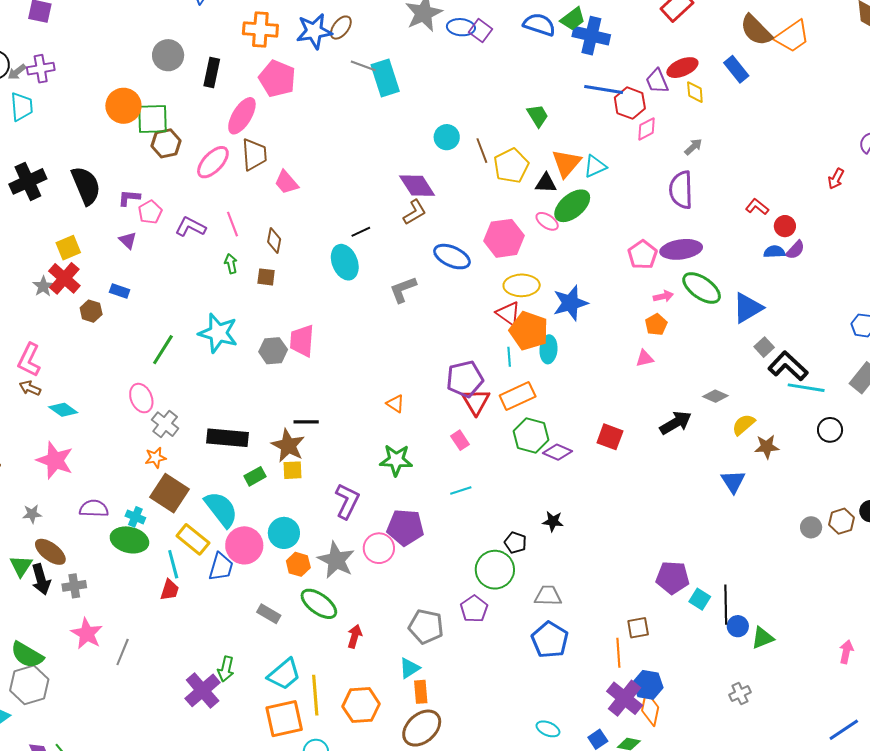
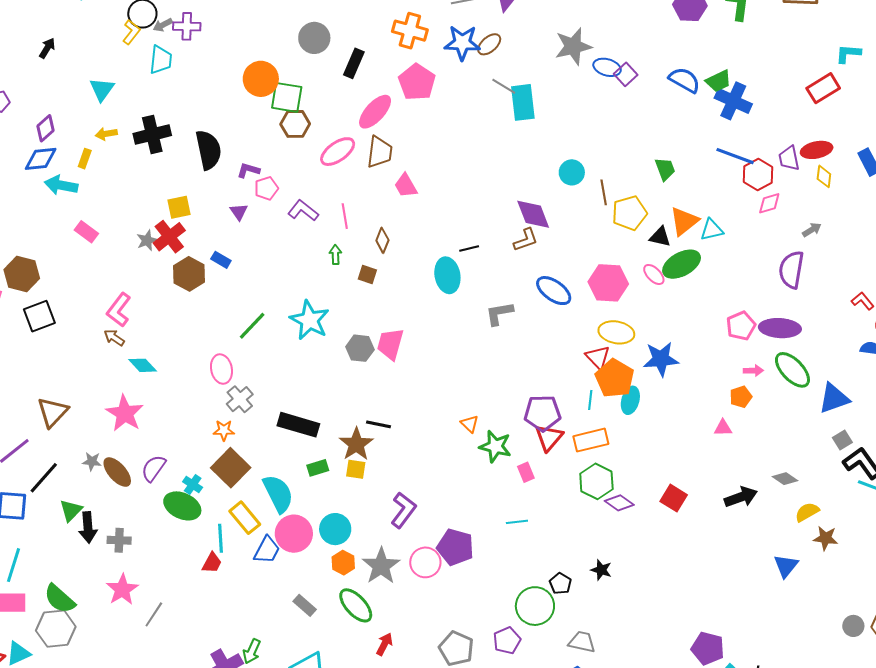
brown hexagon: (91, 311) -> (189, 274), size x1.5
green star: (396, 460) -> (495, 446), moved
purple semicircle: (94, 508) -> (153, 468), turned -68
brown ellipse: (50, 552) -> (117, 472), moved

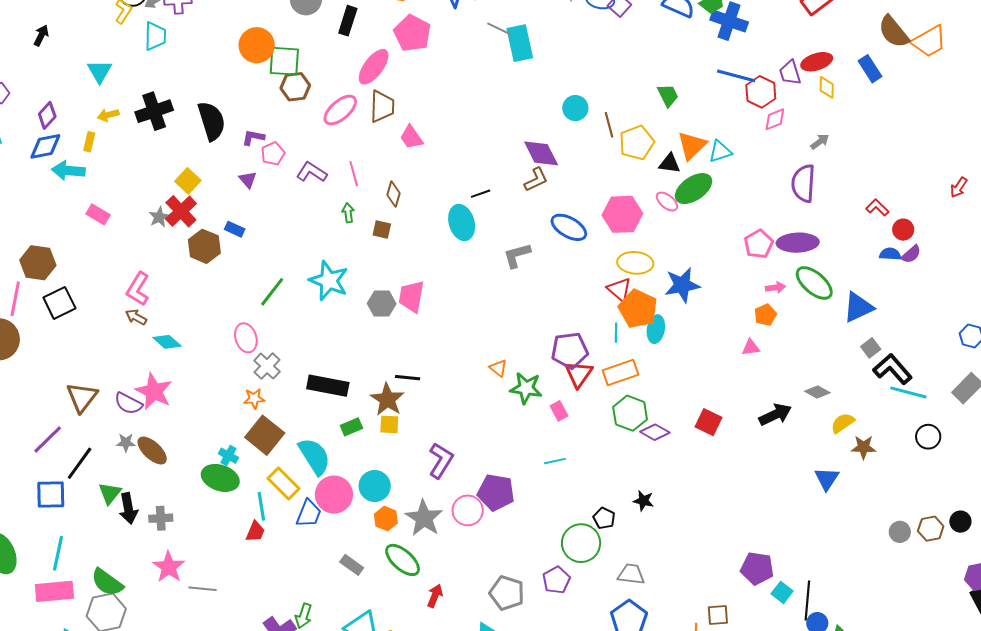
yellow square: (179, 207) -> (188, 181), turned -30
purple semicircle: (153, 468) -> (128, 403), moved, turned -92
gray line: (154, 614) -> (202, 589), turned 68

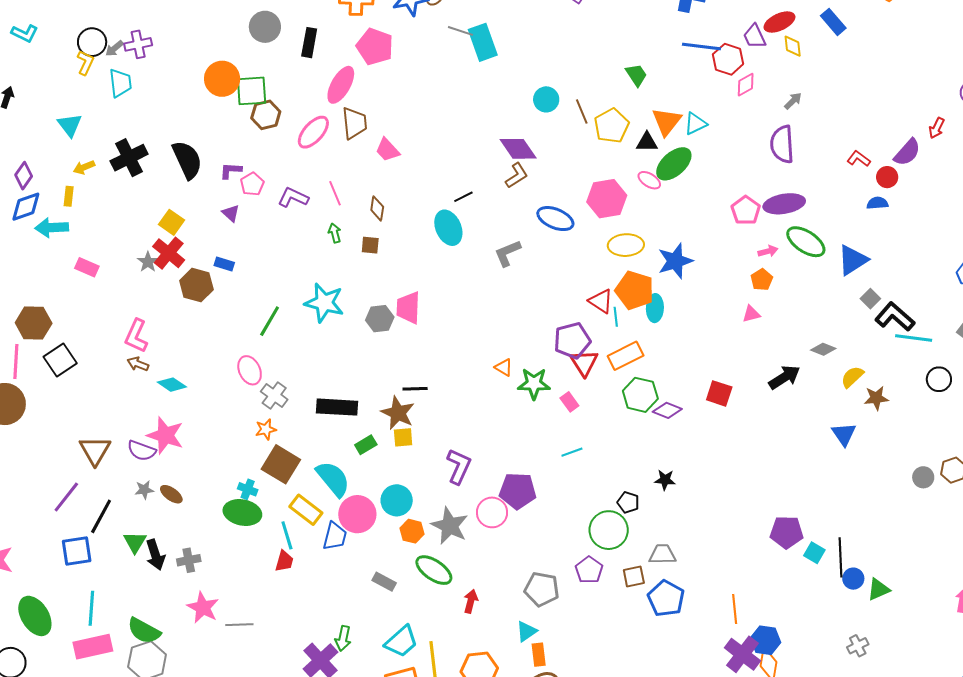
purple semicircle: (911, 254) -> (907, 152), moved, size x1.4
red triangle: (619, 289) -> (601, 301), moved
brown ellipse: (152, 451) -> (171, 494), size x0.7
brown square: (718, 615) -> (634, 576), moved

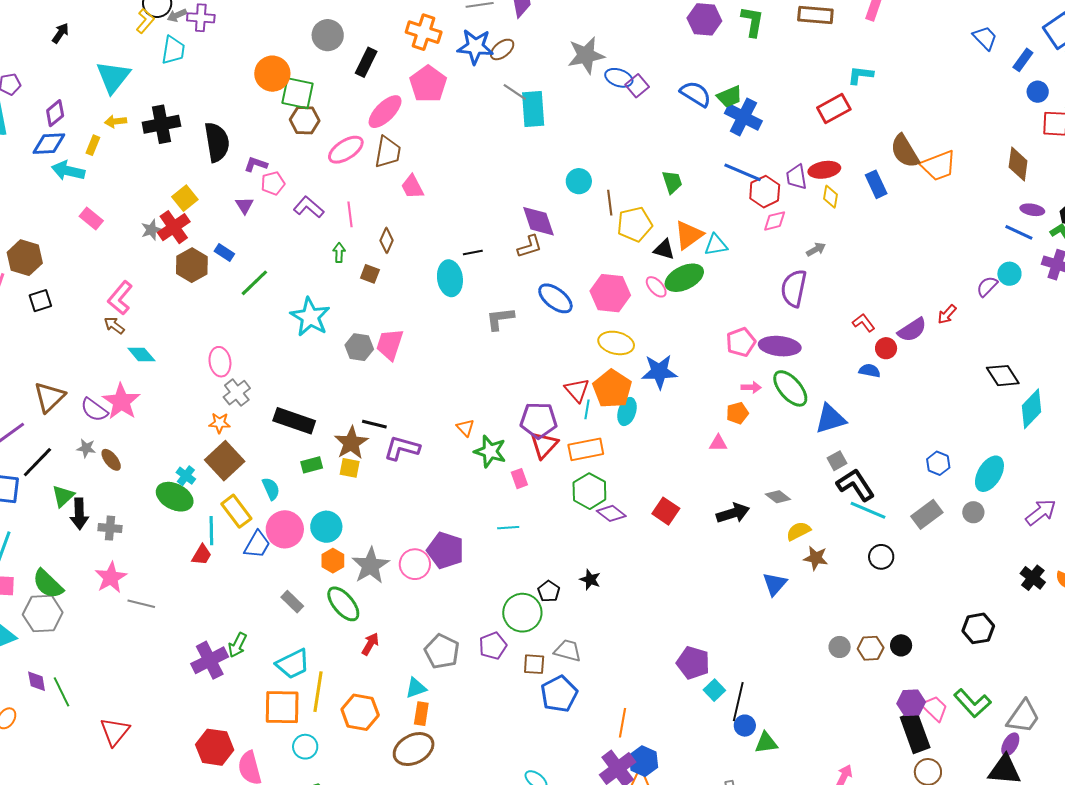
cyan triangle: (70, 125) -> (113, 77), size x1.4
green line: (270, 321) -> (254, 283), moved
black square: (60, 360) -> (40, 301), size x0.7
purple L-shape: (459, 466) -> (402, 448), moved, turned -114
cyan semicircle: (333, 479) -> (271, 489), size x0.6

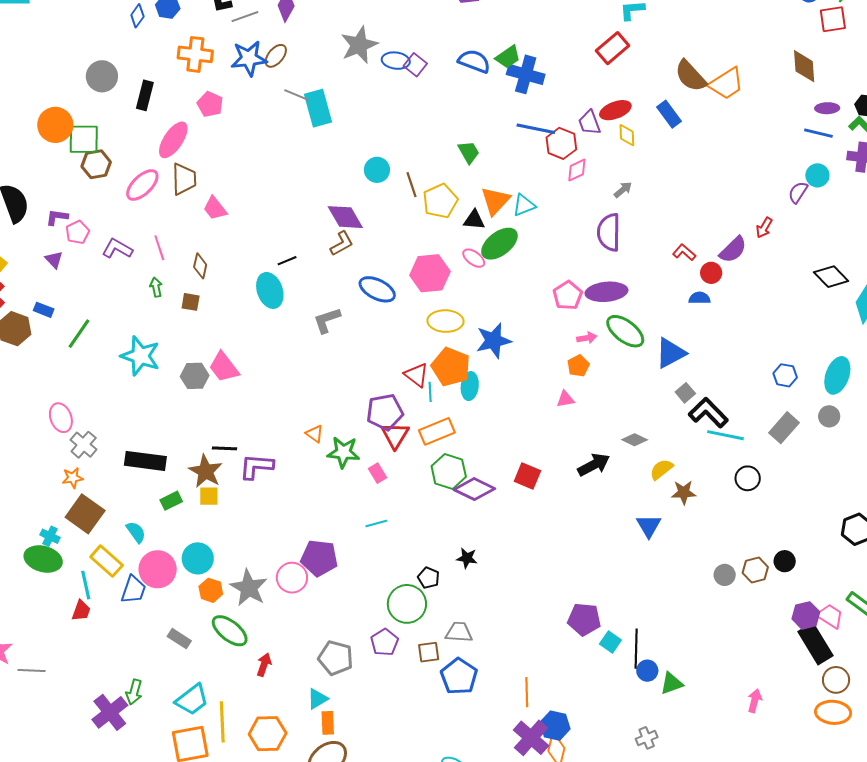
pink pentagon: (428, 84) -> (210, 104), size x0.7
pink trapezoid: (390, 344) -> (224, 367), turned -44
purple diamond: (611, 513) -> (474, 489), size x1.4

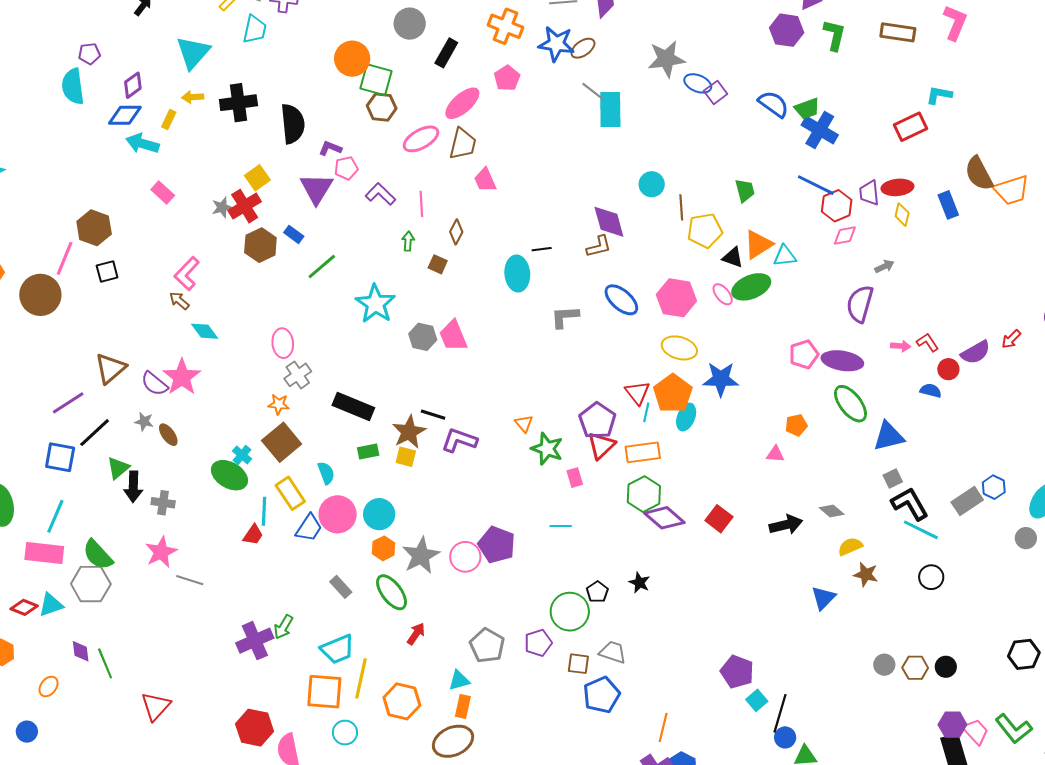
purple triangle: (54, 260) -> (316, 189), size x1.8
pink arrow: (587, 338) -> (901, 346), moved
purple pentagon: (385, 412) -> (597, 421), turned 30
gray rectangle: (784, 428) -> (967, 501), moved

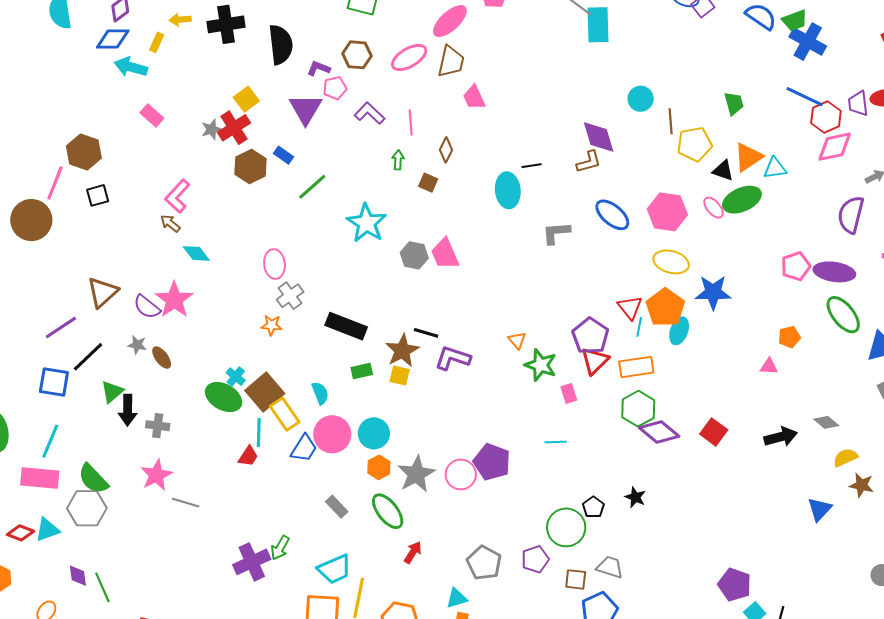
brown hexagon: (382, 107) -> (357, 55), moved
pink diamond: (845, 235) -> (835, 147), size x1.5
brown square: (282, 442) -> (265, 392), moved

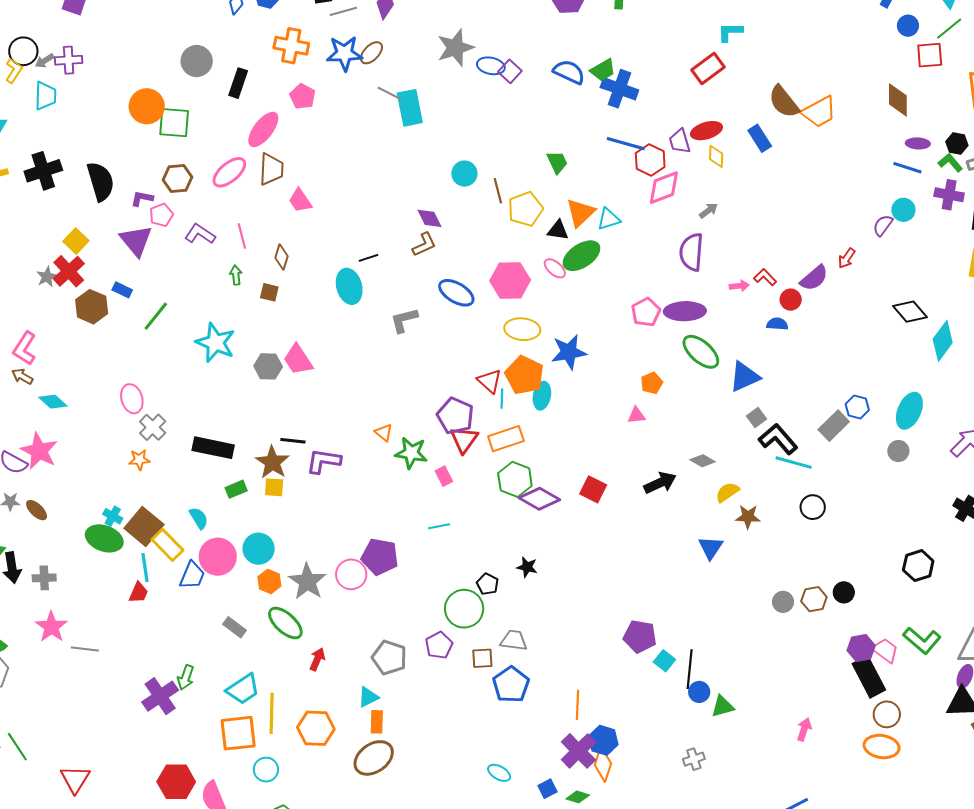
purple diamond: (599, 137) -> (430, 218), size x0.7

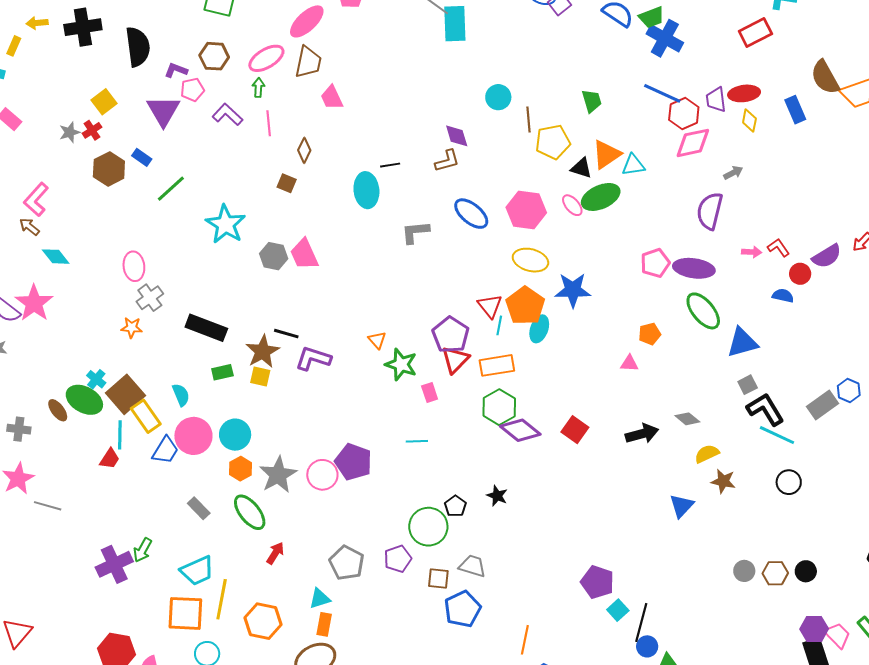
red cross: (69, 271) -> (92, 130), size x0.6
green arrow: (236, 275) -> (258, 88), moved
brown ellipse: (37, 510) -> (58, 410), moved

